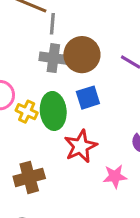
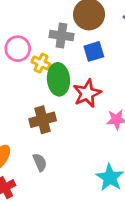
gray cross: (53, 58) -> (61, 35), moved
green ellipse: (53, 111) -> (58, 79), moved

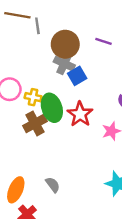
gray cross: (61, 35) -> (64, 64), moved, turned 30
brown cross: (43, 120) -> (35, 123), moved

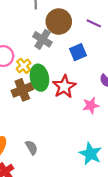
gray cross: (64, 64) -> (42, 39), moved
blue square: (77, 76) -> (78, 52), moved
yellow cross: (33, 97) -> (24, 66), turned 32

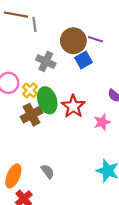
brown circle: (59, 22) -> (73, 41), moved
blue square: (78, 52) -> (84, 60), moved

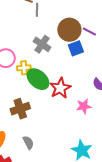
yellow cross: (30, 90) -> (24, 68), turned 32
green ellipse: (47, 100) -> (38, 79), turned -40
brown cross: (32, 115) -> (20, 109), moved

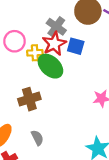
blue square: (76, 48) -> (76, 46), moved, turned 35
red star: (60, 88) -> (54, 44), moved

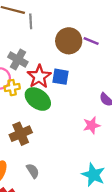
gray cross: (56, 27) -> (18, 59), moved
yellow cross: (35, 53) -> (12, 88), moved

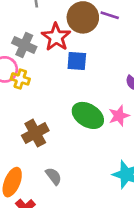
red star: (39, 77) -> (56, 37), moved
yellow cross: (12, 88) -> (20, 79), turned 32
green ellipse: (38, 99) -> (88, 115), moved

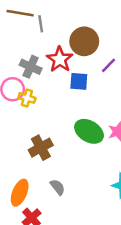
purple line: (110, 15) -> (108, 65), moved, turned -63

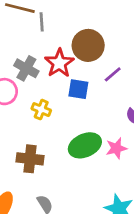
yellow cross: (27, 98) -> (41, 110), moved
green ellipse: (89, 131) -> (85, 145), turned -60
brown cross: (41, 148) -> (30, 159), turned 30

